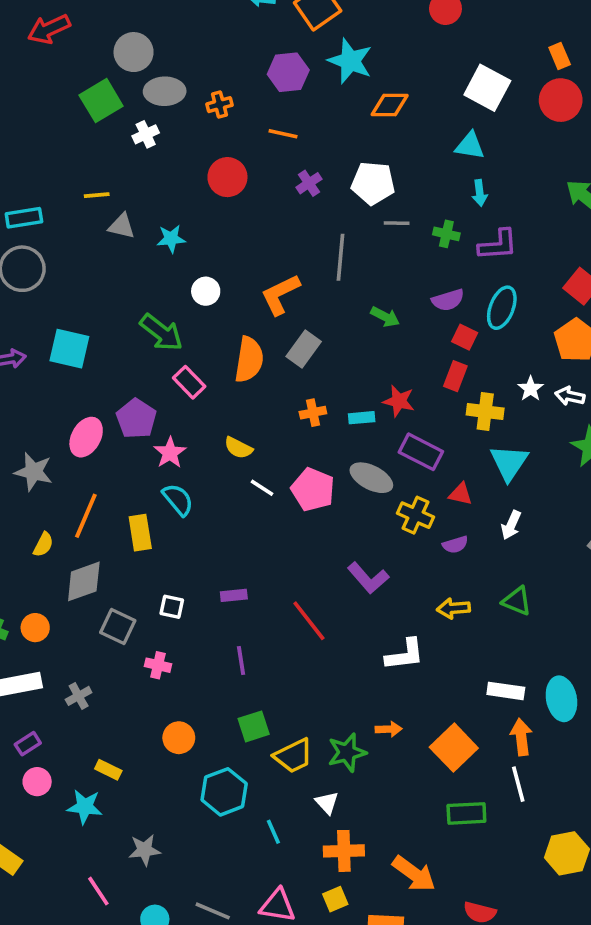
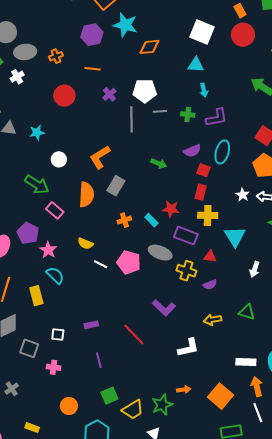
gray line: (341, 257) -> (131, 119), moved
yellow cross: (485, 412) -> (208, 215), moved
cyan rectangle: (362, 418) -> (151, 220), turned 56
white arrow: (511, 525) -> (255, 269), moved

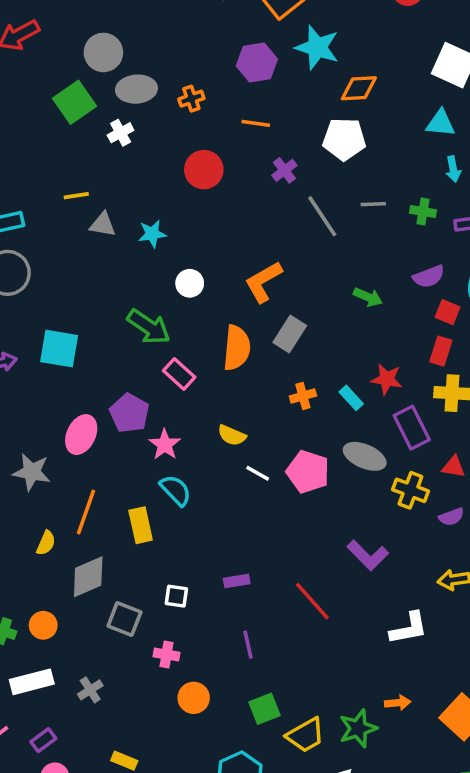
white pentagon: (145, 91) -> (344, 139), moved
gray line: (131, 119) -> (322, 216), turned -35
purple rectangle: (186, 236) -> (412, 428), turned 40
orange circle: (69, 406) -> (194, 698), moved

